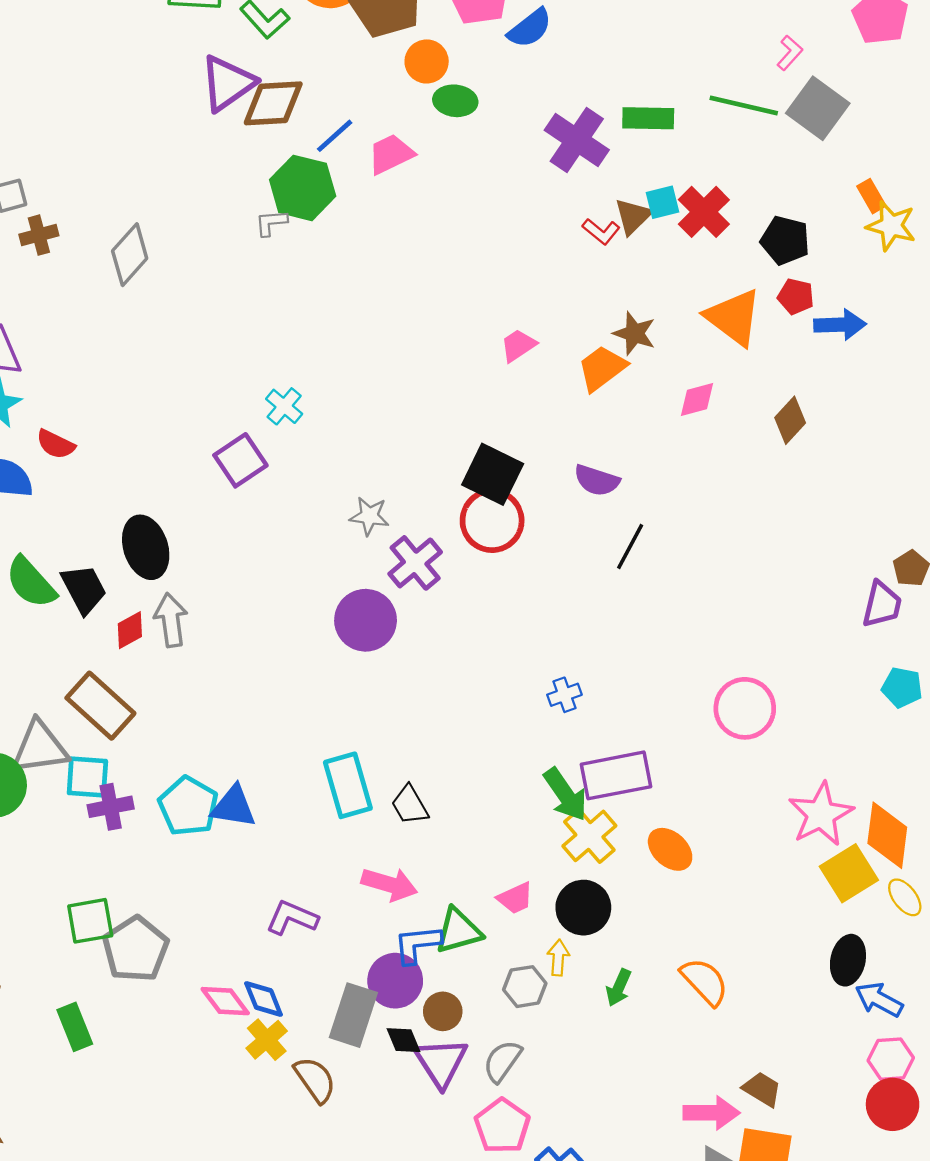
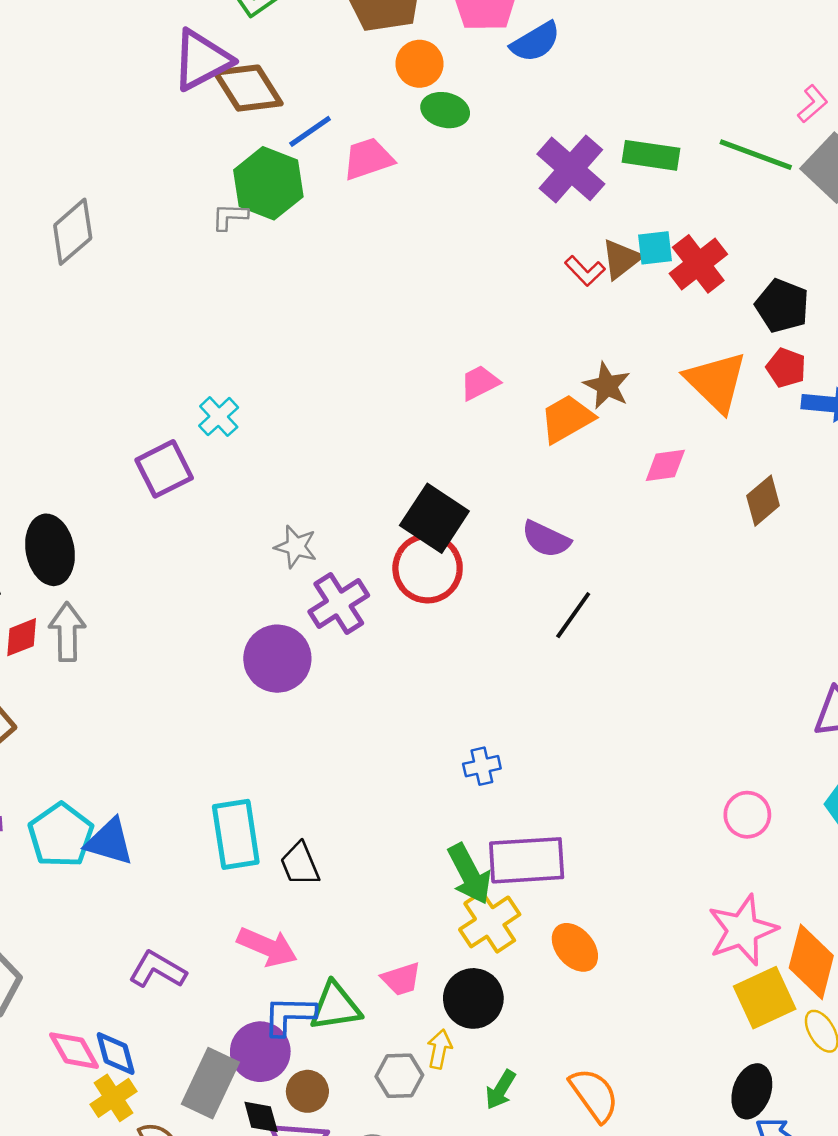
brown diamond: (273, 103) -> (248, 88), turned 54
pink circle: (745, 708) -> (747, 815), moved, size x0.7

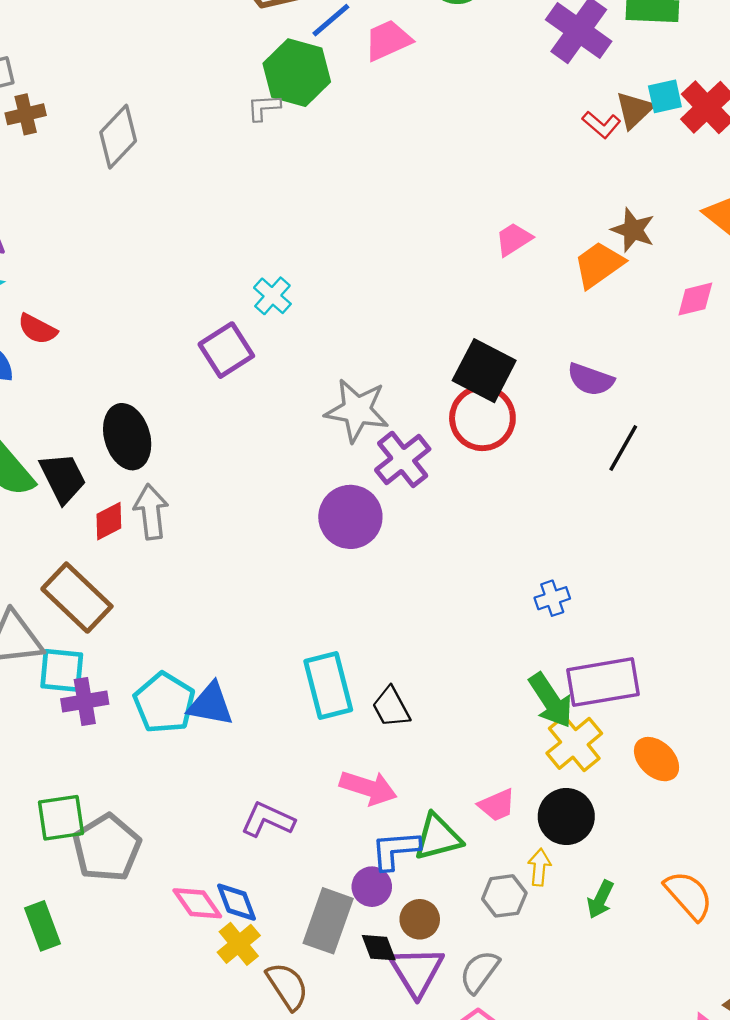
gray star: (296, 547) -> (357, 410), size x1.6
purple circle: (260, 1052) -> (372, 887), size x0.7

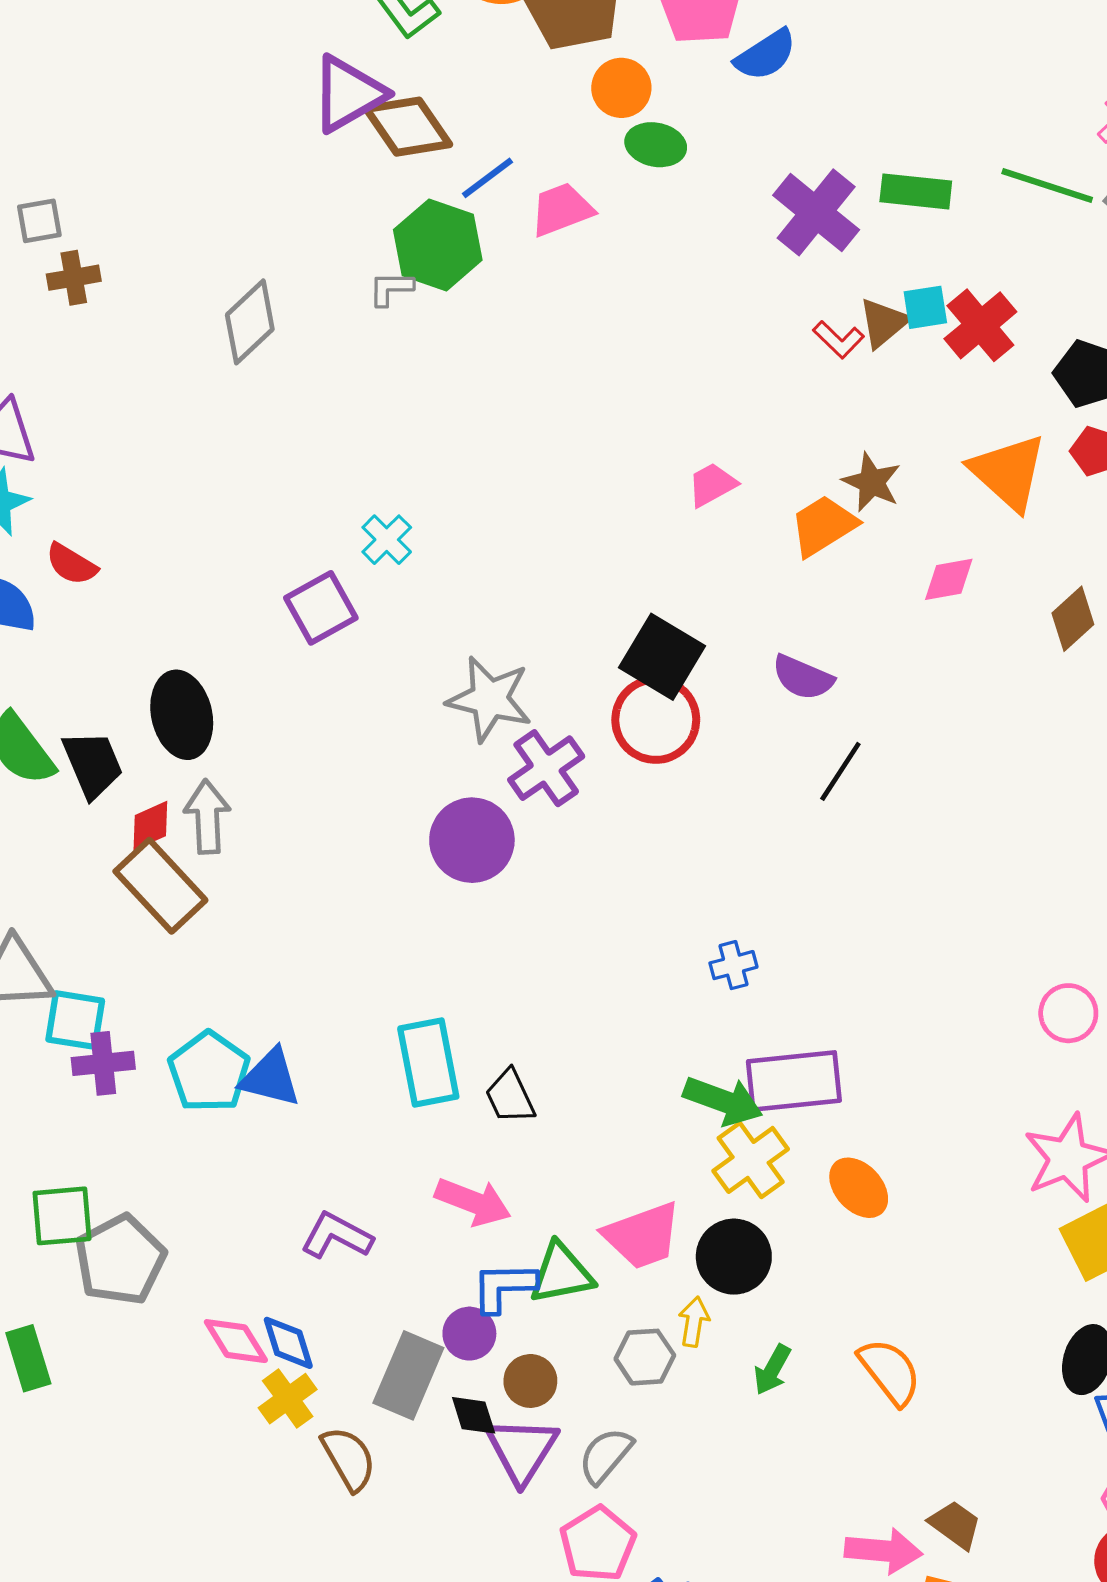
gray diamond: (118, 137) -> (250, 322), moved
brown rectangle: (77, 598) -> (160, 886), moved
green arrow: (551, 700) -> (723, 1101), turned -40
pink trapezoid: (497, 805) -> (642, 1236), size x1.6

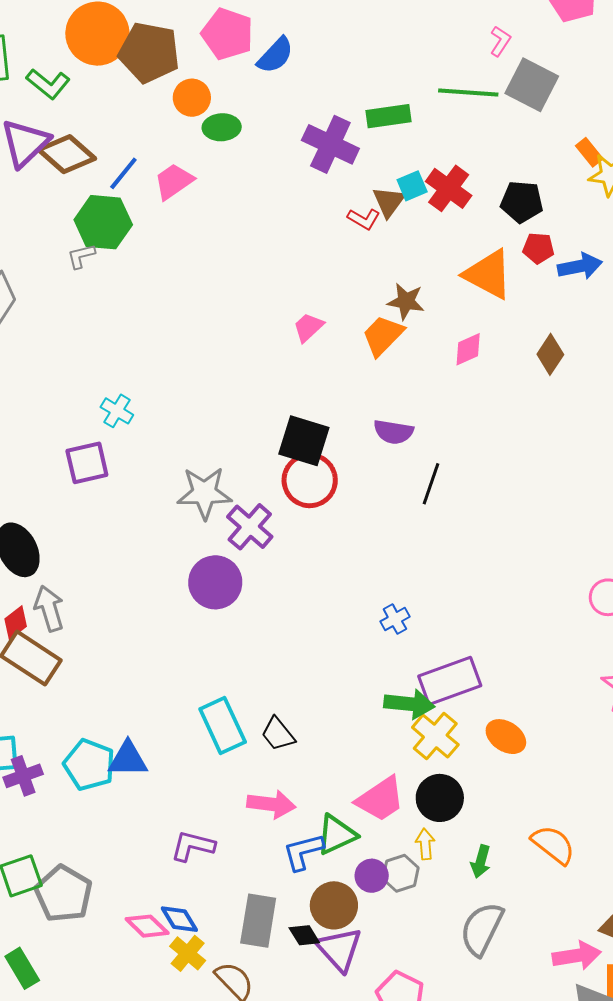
purple square: (321, 608) -> (87, 463), turned 30
purple circle: (469, 1334) -> (372, 876), moved
brown circle: (530, 1381) -> (334, 905), size x1.4
gray semicircle: (605, 1456) -> (482, 929), moved, size x1.4

